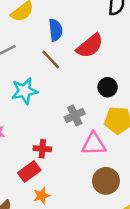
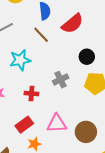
pink triangle: (94, 144) -> (57, 124), moved
red cross: (42, 149) -> (31, 93), moved

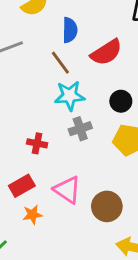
cyan star: (20, 60) -> (70, 96), moved
pink triangle: (57, 124) -> (67, 190), turned 30

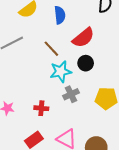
blue semicircle: (70, 30) -> (60, 15), moved
black circle: (121, 101) -> (86, 63), moved

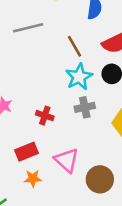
cyan star: (61, 72) -> (79, 77), turned -30

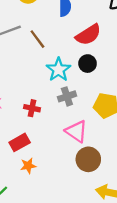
brown line: (74, 46) -> (37, 39), moved
pink triangle: (67, 160) -> (76, 131), moved

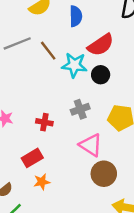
cyan star: (59, 70) -> (74, 65), moved, turned -30

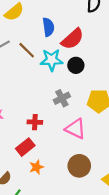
blue semicircle: (76, 16) -> (48, 27), moved
red cross: (44, 122) -> (35, 122), moved
brown circle: (104, 174) -> (79, 166), moved

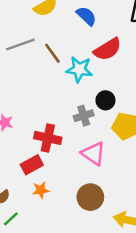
blue semicircle: (48, 27) -> (86, 16), moved, turned -48
black circle: (76, 65) -> (105, 100), moved
red cross: (35, 122) -> (48, 138), size x1.5

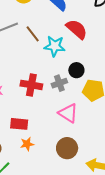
red semicircle: (108, 49) -> (77, 29), turned -105
red cross: (48, 138) -> (31, 85), moved
red rectangle: (32, 165) -> (19, 124), turned 36

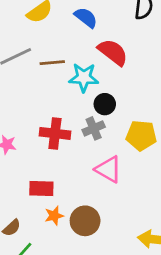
brown line: (33, 34) -> (52, 63), turned -54
black circle: (76, 70) -> (105, 104), moved
brown circle: (67, 148) -> (85, 221), moved

